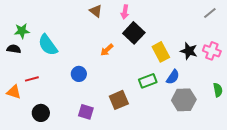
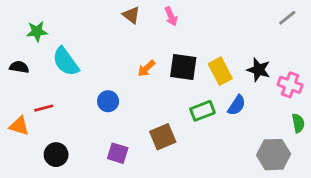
pink arrow: (125, 12) -> (171, 16), turned -32
green star: (22, 31) -> (37, 31), moved
black square: (134, 33) -> (183, 67), moved, turned -35
pink cross: (212, 51) -> (290, 85), moved
gray hexagon: (184, 100) -> (274, 155), moved

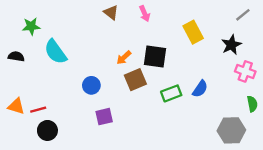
black star: (259, 70) -> (231, 45), moved, turned 30
yellow rectangle: (220, 71) -> (193, 32), moved
red line: (44, 108) -> (38, 110), moved
brown square: (163, 137) -> (135, 80), moved
purple square: (118, 153) -> (104, 117), moved, turned -30

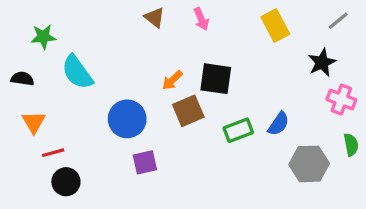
yellow rectangle: (193, 32) -> (275, 25), moved
blue circle: (91, 85) -> (127, 119), size x1.5
orange triangle: (16, 106) -> (34, 122), moved, turned 42
gray hexagon: (231, 130) -> (309, 164), moved

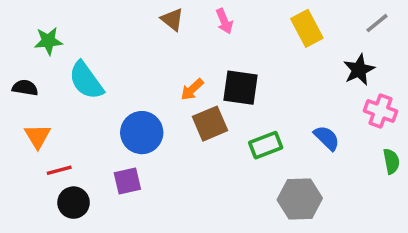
blue semicircle: (279, 124) -> (327, 138), moved, turned -80
purple square: (145, 162) -> (127, 181), moved
gray hexagon: (309, 164) -> (300, 199), moved

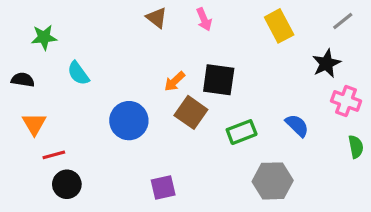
cyan semicircle: (86, 80) -> (78, 73), size x0.7
brown square: (210, 124) -> (191, 112), turned -32
purple square: (127, 181) -> (163, 188), moved

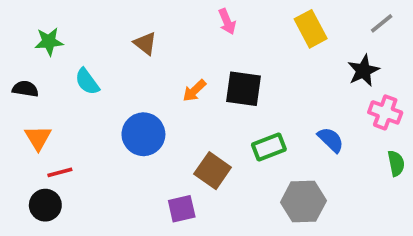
brown triangle: (157, 18) -> (145, 43), moved
brown square: (191, 112) -> (213, 171), moved
black circle: (67, 184) -> (45, 205), moved

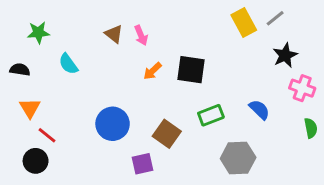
pink arrow: (227, 22) -> (141, 35), moved
gray line: (382, 23) -> (275, 18), moved
blue circle: (143, 134) -> (113, 124), moved
red line: (60, 172) -> (47, 135), turned 54

